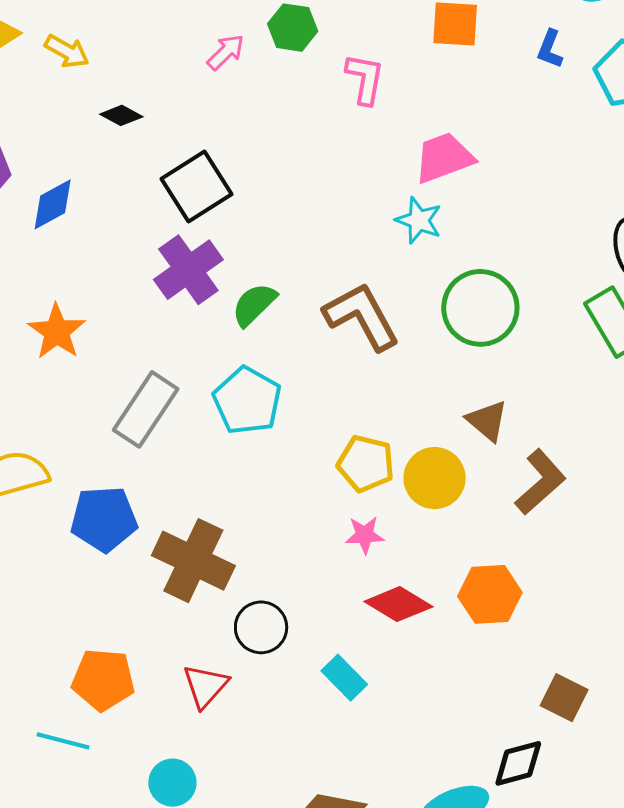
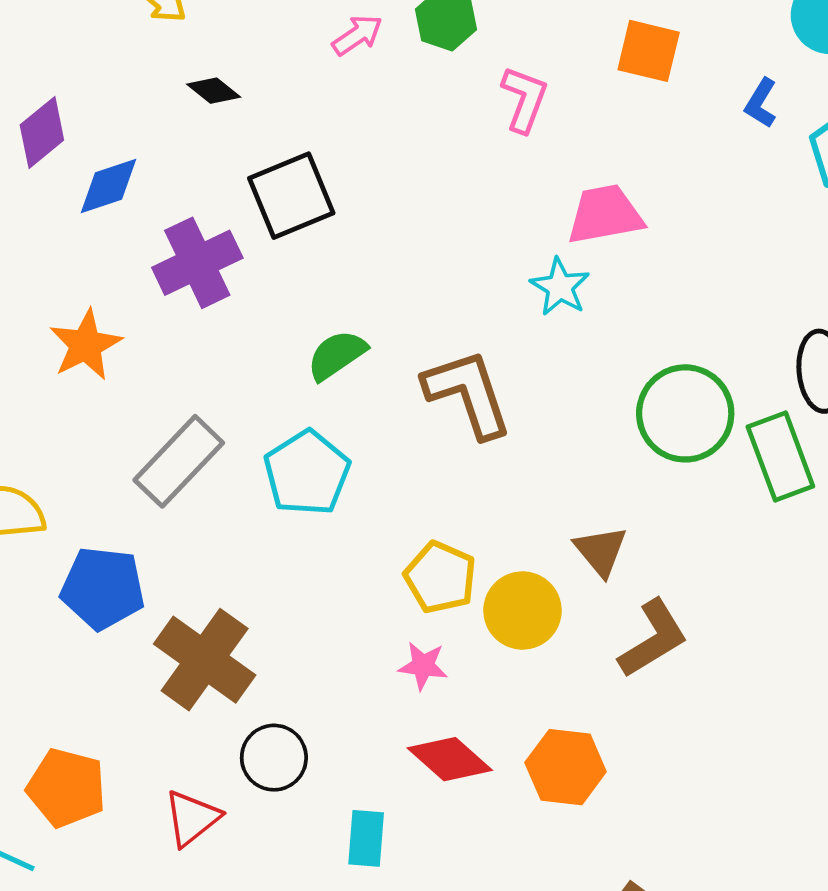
purple cross: (188, 270) -> (197, 263), moved
green circle: (480, 308) -> (685, 413), moved
cyan rectangle: (344, 678) -> (366, 838), turned 39

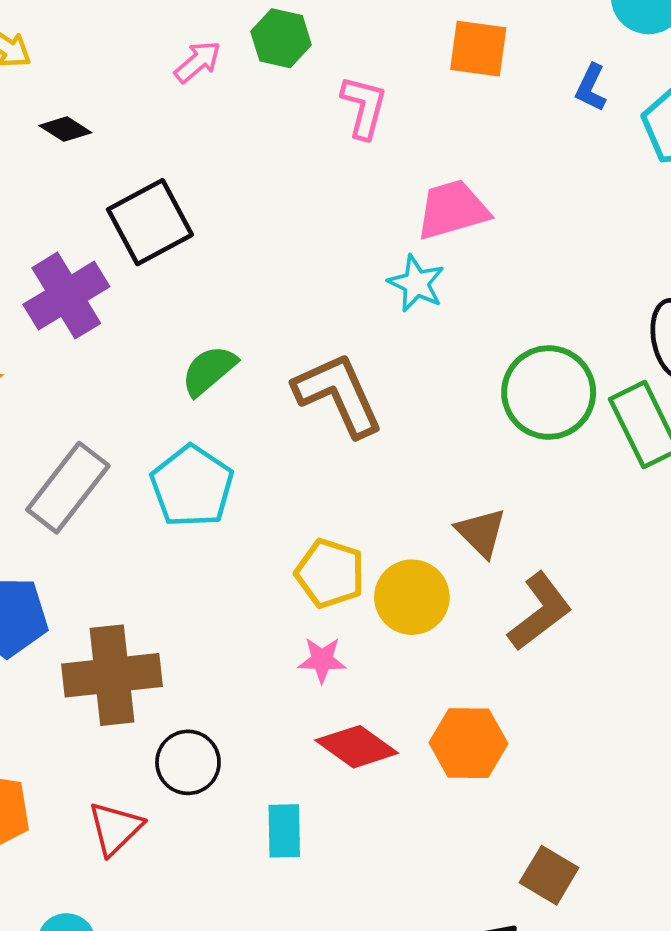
brown cross: (205, 660) -> (112, 675), turned -36

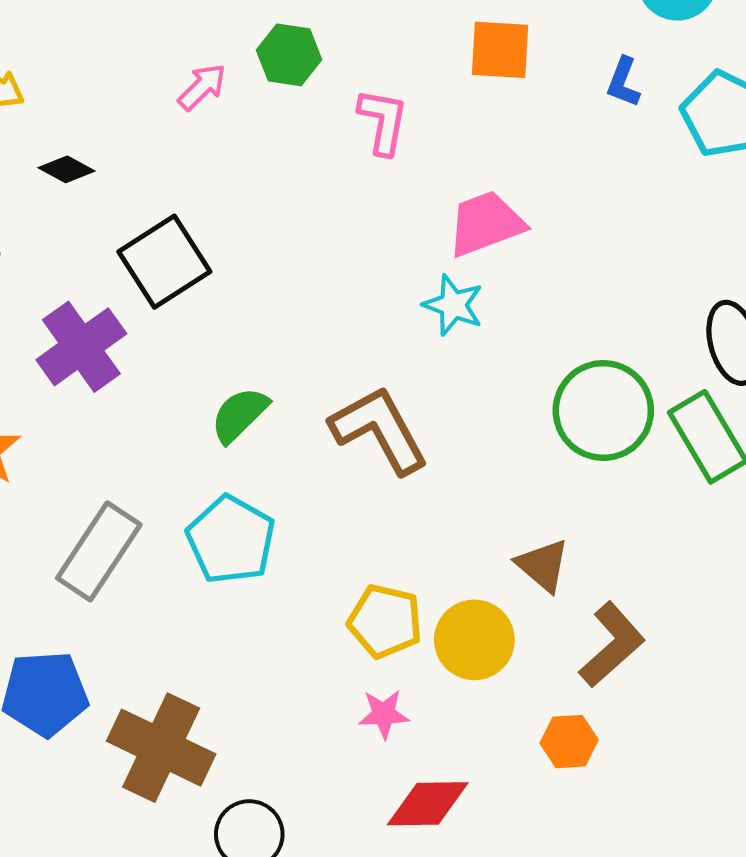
brown cross: (112, 675) -> (161, 748), turned 36
orange hexagon: (468, 743) -> (569, 742), moved, size x0.7
red diamond: (357, 747) -> (428, 804), turned -32

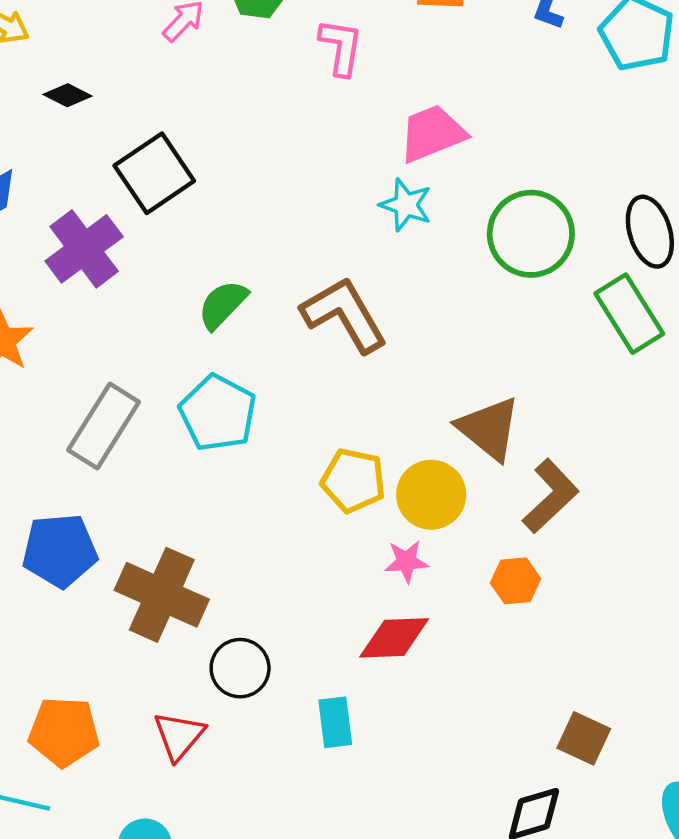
green circle: (603, 410) -> (531, 234), moved
brown triangle: (543, 565) -> (489, 429), size x1.4
pink star: (384, 714) -> (406, 561), moved

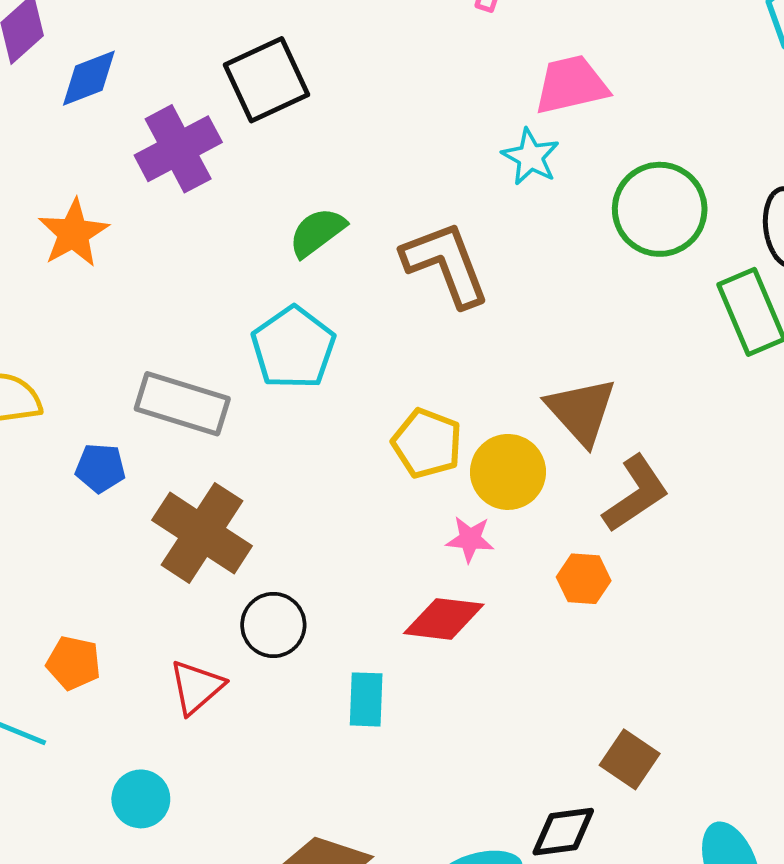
gray rectangle: (104, 426) -> (182, 404), moved, turned 66
blue pentagon: (60, 551) -> (100, 468), size x0.6
orange pentagon: (64, 732) -> (74, 663), size x0.7

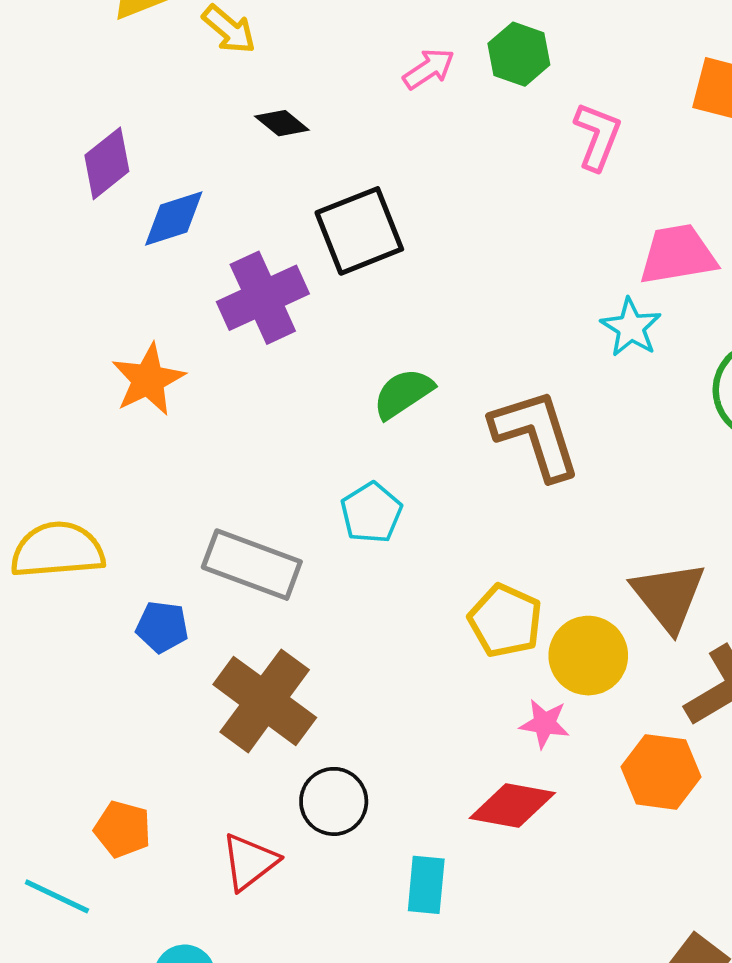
cyan pentagon: (293, 348) -> (371, 513), size x0.7
orange hexagon: (584, 579) -> (661, 772), size x1.4

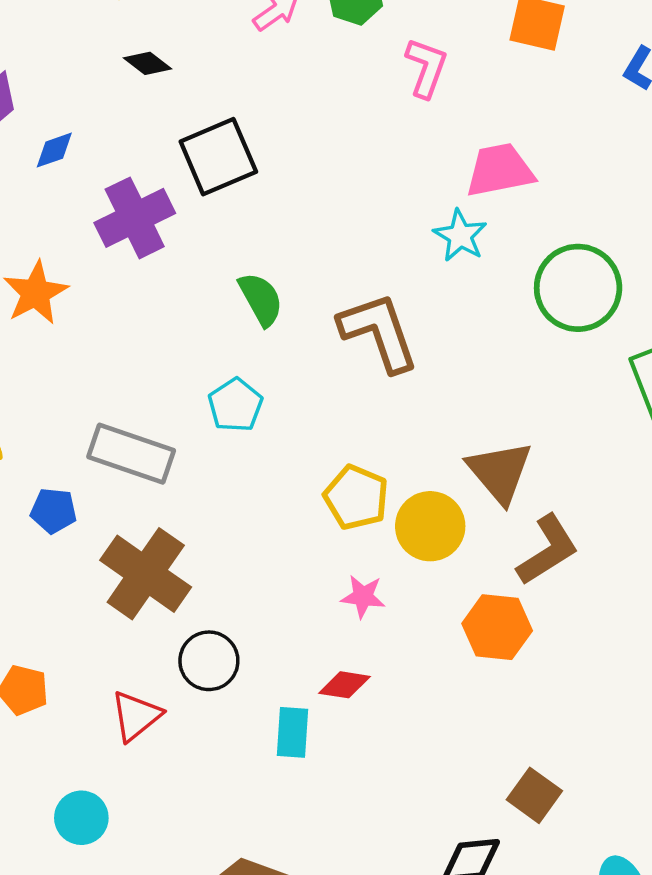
blue diamond: (174, 219) -> (54, 150), size x0.7
green semicircle: (403, 393) -> (261, 299), turned 96
pink star: (545, 724) -> (363, 596), moved
red diamond: (512, 805) -> (345, 685), moved, size x0.7

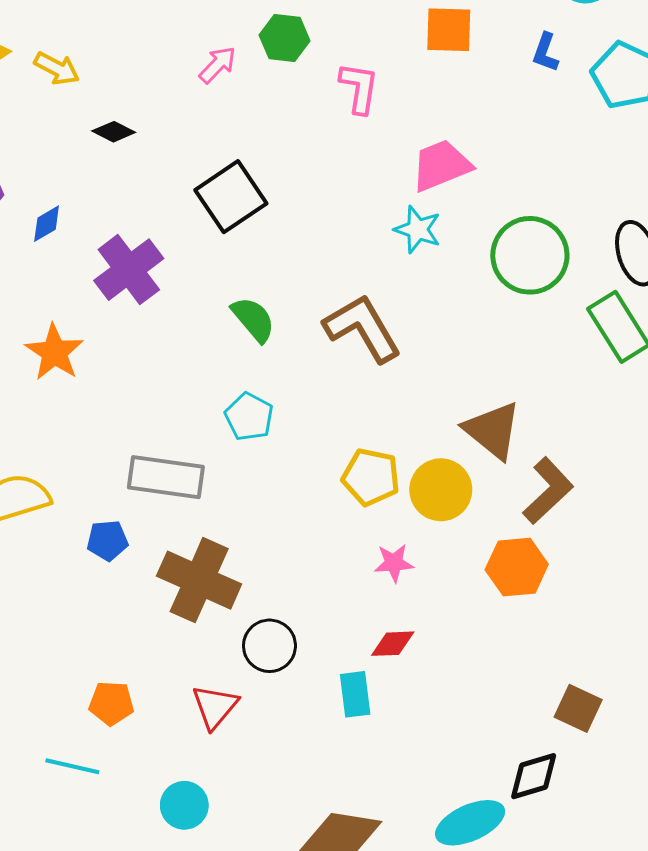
black square: (218, 157) -> (231, 197), moved

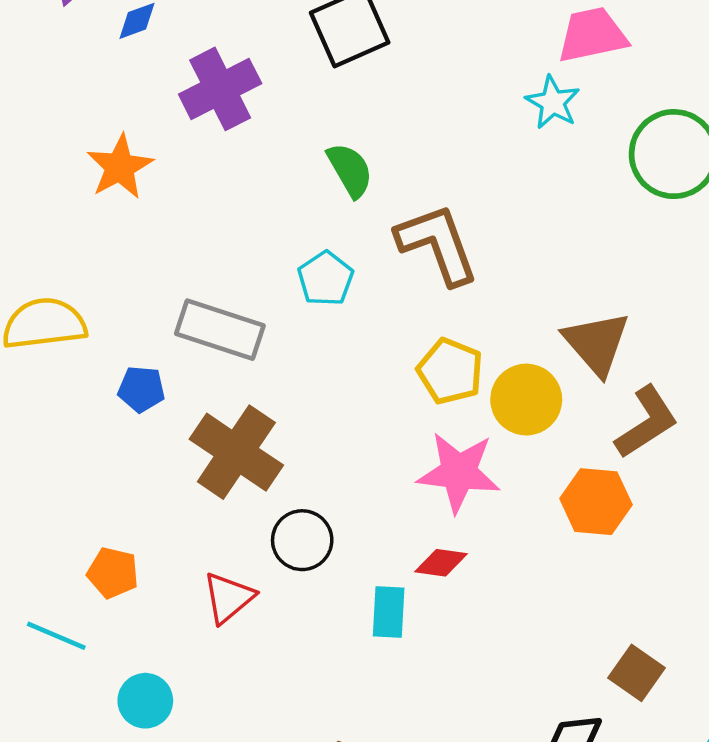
brown L-shape: (363, 328) -> (437, 244), moved
pink star: (394, 563) -> (459, 472), size x1.8
cyan circle: (184, 805) -> (145, 701), moved

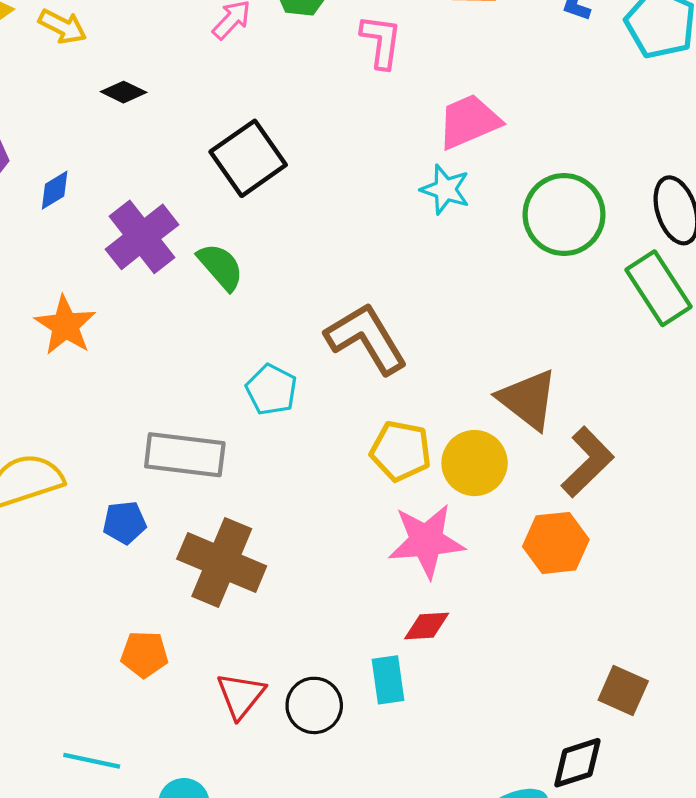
green semicircle: (350, 170) -> (221, 267), moved
black circle: (302, 540) -> (314, 705), moved
orange pentagon: (113, 573) -> (144, 654), moved

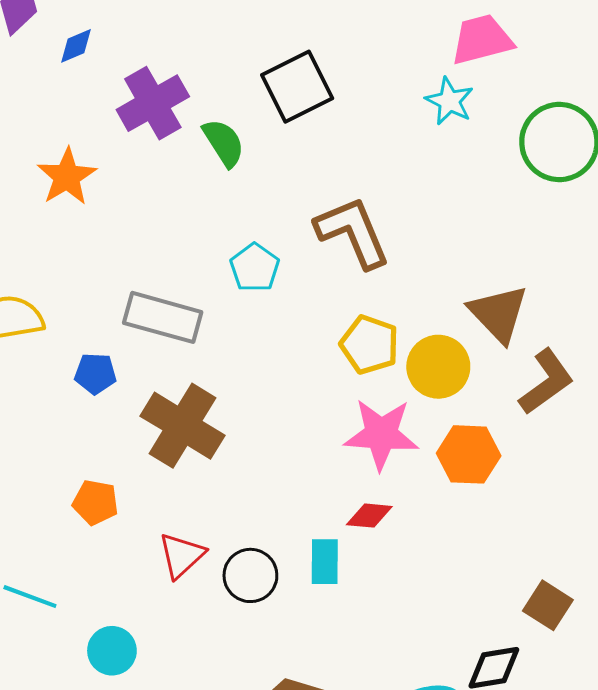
black square: (248, 158) -> (297, 87), moved
orange hexagon: (556, 543) -> (469, 454), moved

